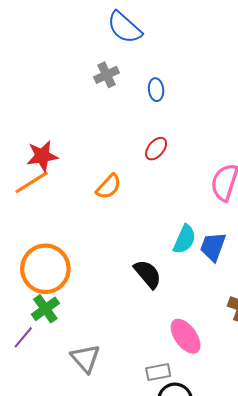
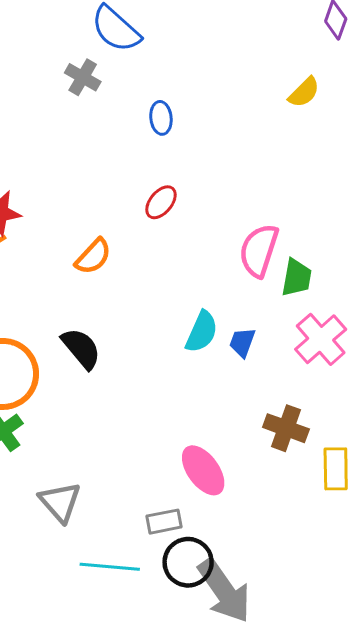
gray cross: (107, 75) -> (83, 77), moved, turned -35
blue trapezoid: (213, 247) -> (242, 342), size x0.7
black semicircle: (148, 274) -> (81, 348), moved

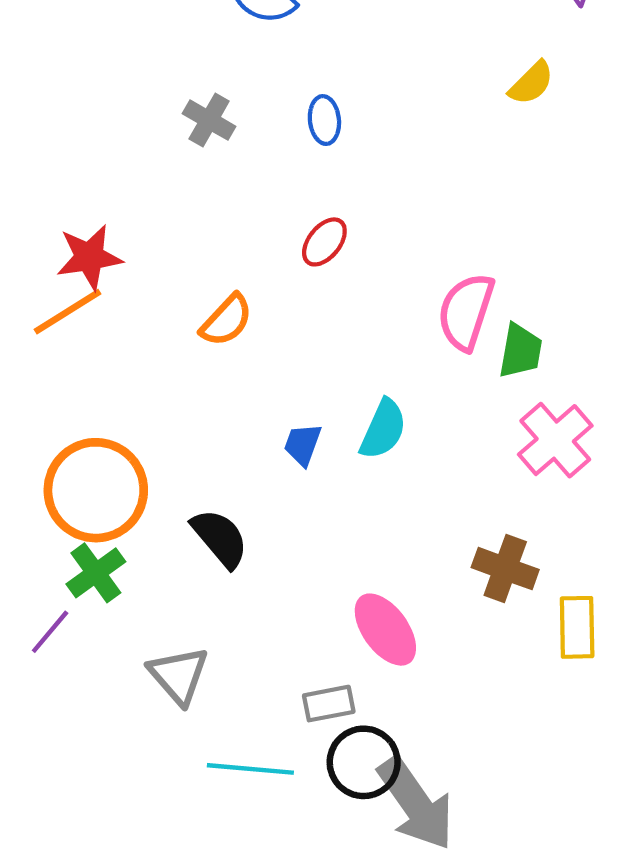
gray cross: (83, 77) -> (209, 120), moved
blue trapezoid: (242, 342) -> (303, 444), moved
black semicircle: (81, 348) -> (220, 538), moved

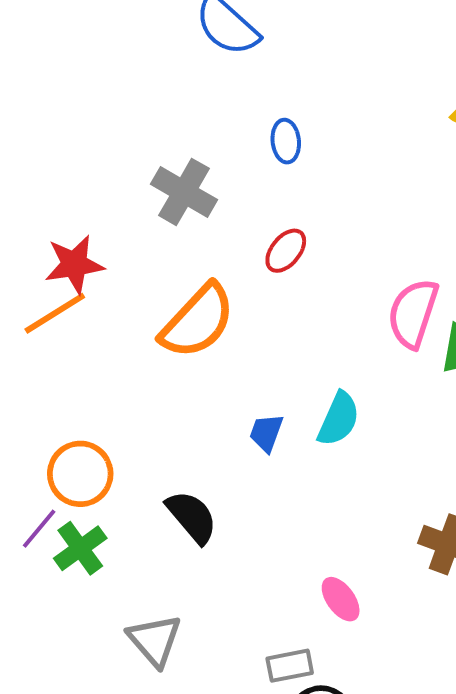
gray cross: (209, 120) -> (184, 192), moved, size x1.4
orange semicircle: (226, 320) -> (198, 321), size x1.6
orange circle: (96, 490) -> (80, 474), size x0.7
pink ellipse: (385, 630) -> (341, 599), size x0.7
purple line: (50, 632) -> (39, 529), moved

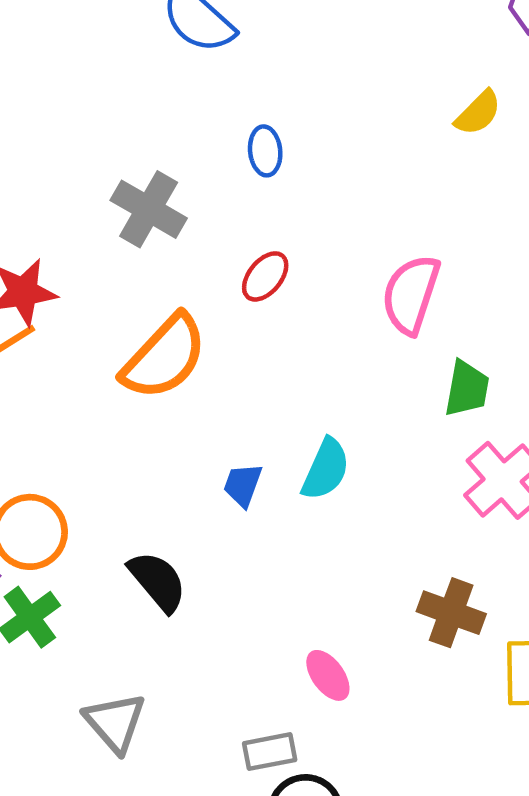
pink semicircle: (413, 313) -> (411, 294), moved

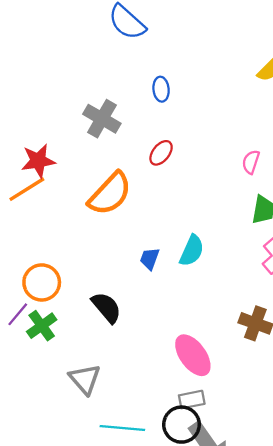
pink semicircle: (411, 294) -> (251, 162), moved, size x0.6
pink ellipse: (328, 675) -> (193, 355), size x1.6
gray rectangle: (270, 752) -> (192, 400), moved

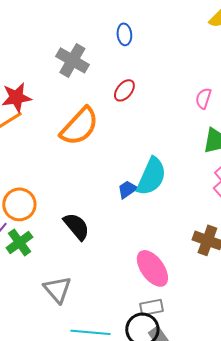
cyan semicircle: (192, 251) -> (151, 176), size x1.4
blue trapezoid: (150, 259) -> (127, 189), moved, turned 35

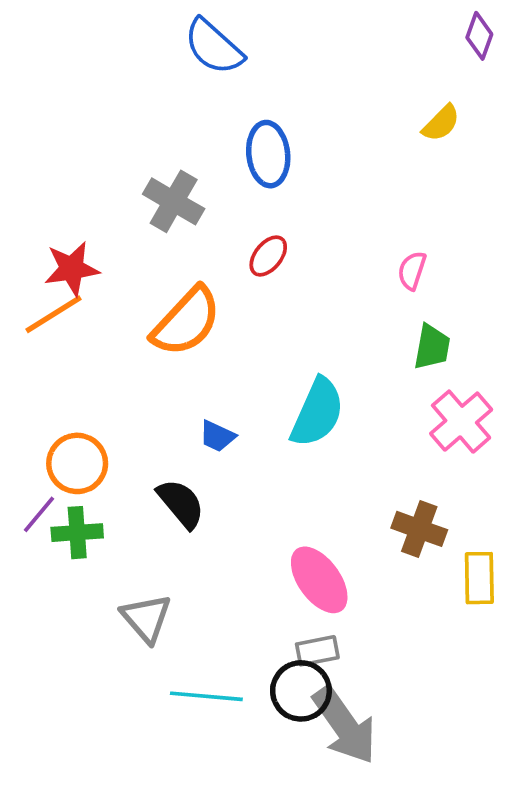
blue ellipse: (124, 34) -> (268, 154), size x1.6
blue trapezoid: (127, 189) -> (217, 436), moved, turned -120
green cross: (19, 242) -> (77, 533), turned 32

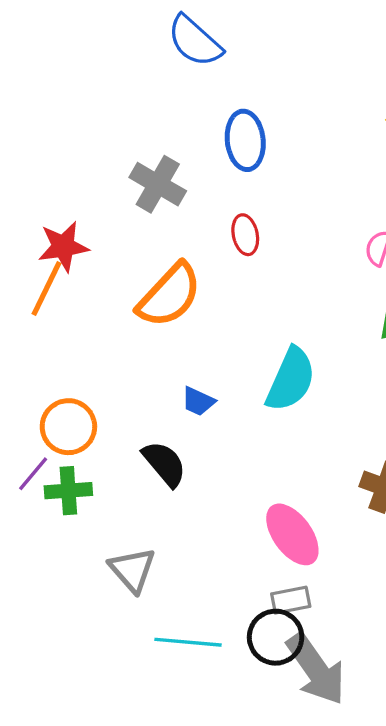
red ellipse: (268, 256) -> (245, 235), turned -51
orange line: (53, 314) -> (47, 289), turned -32

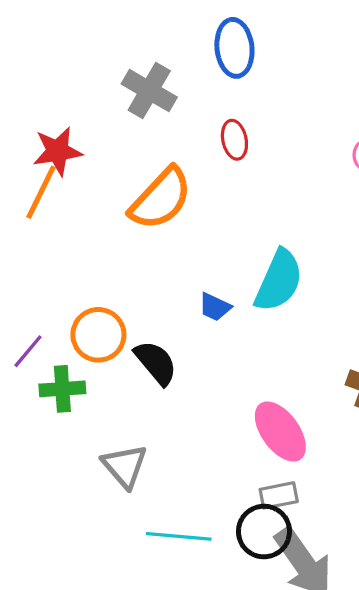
blue trapezoid: (198, 401) -> (215, 307), moved
orange circle: (68, 427) -> (98, 335), moved
purple line: (33, 474) -> (28, 351), moved

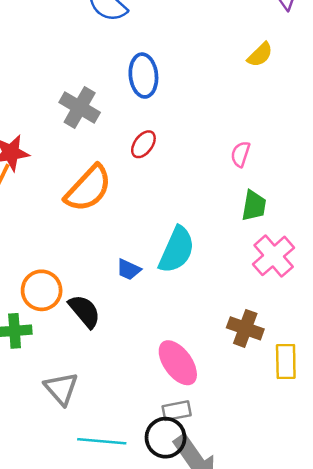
red ellipse: (234, 140) -> (143, 144), turned 48

